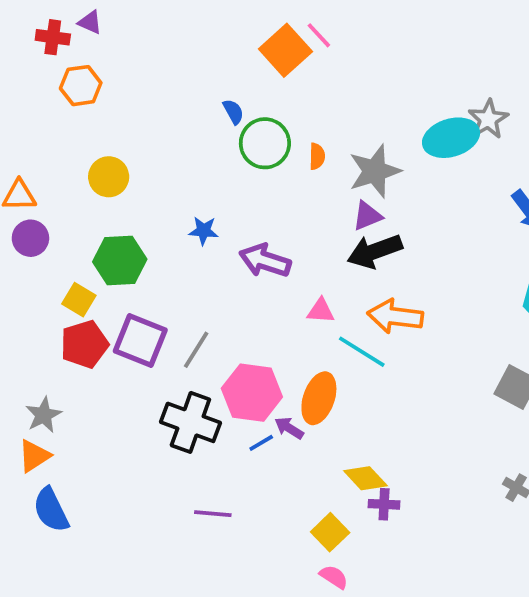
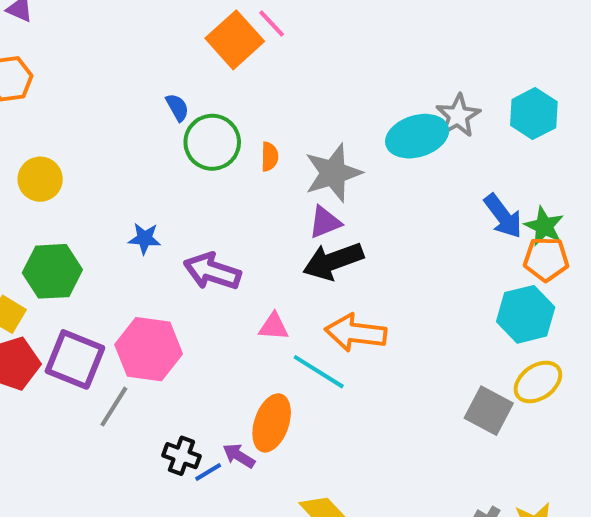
gray line: (196, 350) -> (114, 407), moved
pink hexagon: (252, 393) -> (149, 349), moved
black cross: (190, 422) -> (181, 456), moved, size x0.6

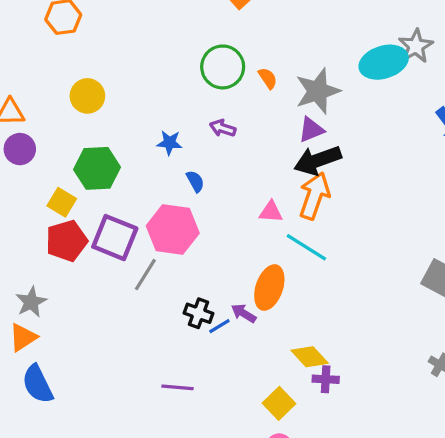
blue semicircle: (177, 107) -> (195, 181), moved
orange semicircle: (270, 157) -> (268, 78), turned -35
purple arrow: (212, 271) -> (223, 128), moved, size x0.6
orange arrow: (356, 333) -> (314, 196), moved, turned 102

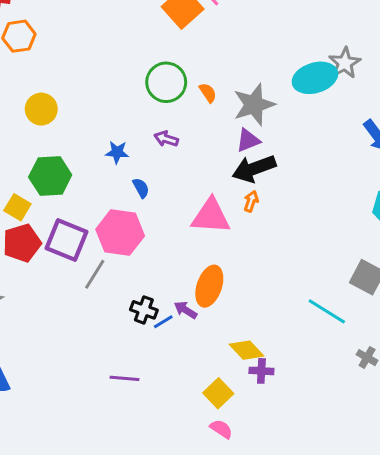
orange arrow: (314, 196) -> (251, 201), size x0.5
pink triangle: (271, 212) -> (211, 216), size x1.8
cyan line: (306, 247) -> (327, 311), moved

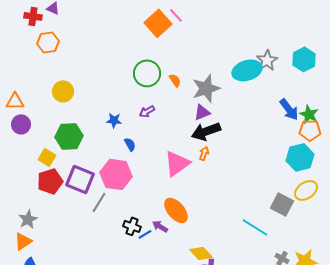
purple arrow: (166, 139) -> (147, 111), turned -49
pink triangle: (211, 216) -> (177, 163), turned -40
orange ellipse: (209, 286) -> (176, 210), turned -60

